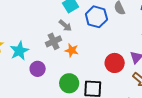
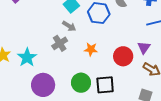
orange star: (72, 50) -> (91, 49), moved
purple circle: (38, 69) -> (43, 85), moved, size x1.5

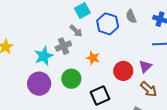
cyan star: (27, 57) -> (44, 56), moved
green circle: (81, 83) -> (71, 79), moved
black square: (105, 85) -> (100, 96), turned -30

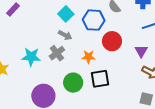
cyan star: (44, 56) -> (31, 57), moved, turned -30
red circle: (123, 71) -> (112, 41), moved
black square: (100, 96) -> (100, 79), moved, turned 30

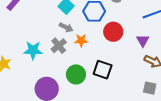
orange star: (89, 57) -> (81, 40), moved
black square: (100, 79) -> (103, 70), turned 30

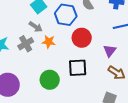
black square: (103, 70) -> (78, 68), moved, turned -30
green circle: (76, 74) -> (50, 80), moved

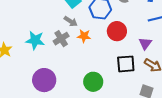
black square: (78, 68) -> (126, 64), moved
green circle: (50, 80) -> (93, 82), moved

